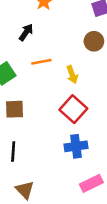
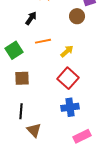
brown circle: (94, 41) -> (77, 16), moved
yellow arrow: (72, 75) -> (67, 51), turned -112
brown triangle: (25, 190) -> (34, 130), moved

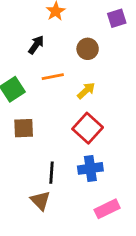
brown circle: (77, 16) -> (88, 49), moved
black line: (21, 111) -> (51, 173), moved

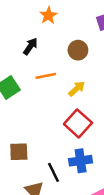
brown square: (24, 128) -> (19, 152), moved
black line: (51, 173) -> (54, 172), moved, turned -30

